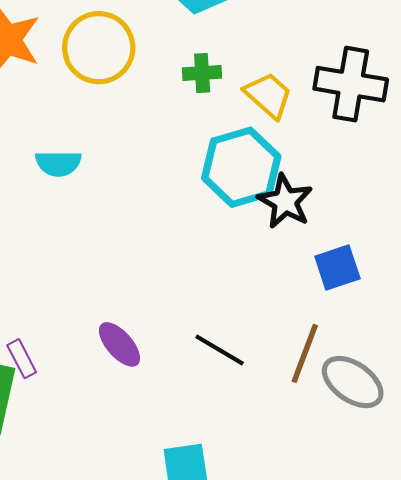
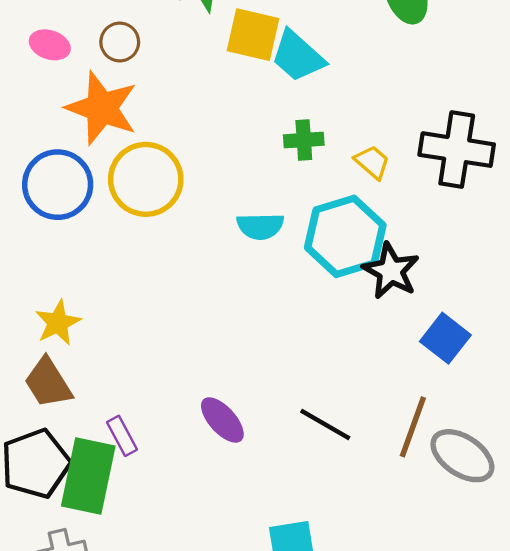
yellow circle: (99, 48) -> (146, 179), moved
yellow trapezoid: (268, 95) -> (372, 162), size x0.7
cyan semicircle: (58, 163) -> (260, 226), moved
blue square: (337, 267) -> (445, 338), turned -33

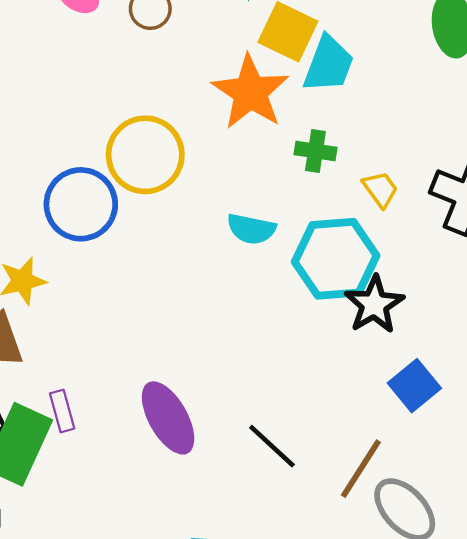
cyan trapezoid: (298, 56) -> (329, 64), turned -124
orange star: (102, 108) -> (250, 92), moved
blue circle: (58, 185) -> (81, 204), moved
purple ellipse: (222, 420) -> (168, 418), size x1.4

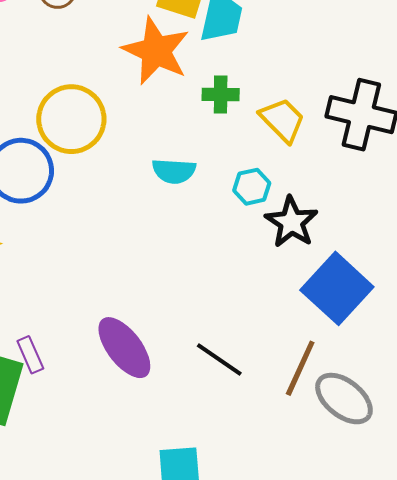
yellow trapezoid: (380, 189) -> (282, 120), size x1.4
cyan hexagon: (336, 259) -> (252, 187), size x0.5
blue square: (414, 386) -> (337, 288), size x1.5

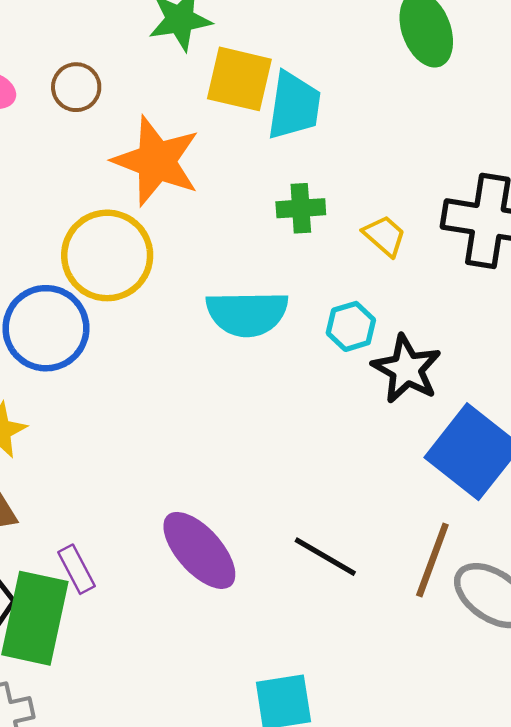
orange star: (156, 51) -> (156, 161), moved
yellow trapezoid: (282, 120) -> (385, 236), size x0.7
cyan semicircle: (174, 171) -> (247, 314), size x1.4

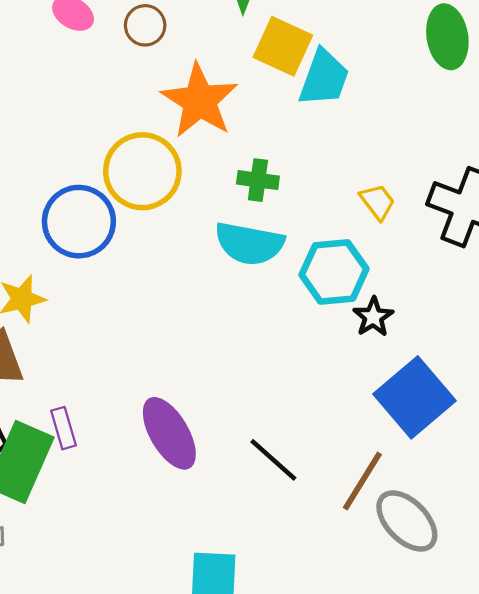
green cross: (301, 208) -> (258, 180), moved
cyan hexagon: (351, 326) -> (334, 272), size x1.6
black star: (407, 369) -> (373, 317), size x0.7

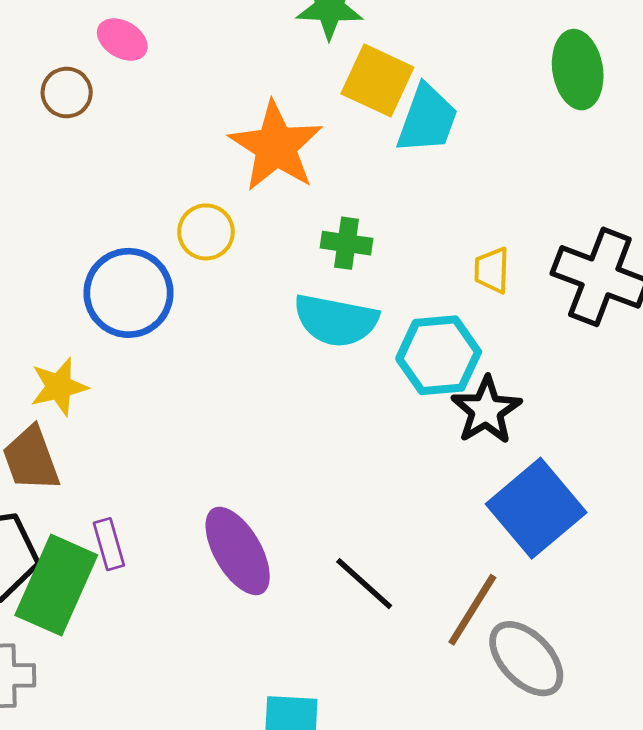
brown circle: (145, 25) -> (67, 93), moved
yellow circle: (142, 171) -> (206, 232), size x0.6
yellow trapezoid: (377, 202) -> (492, 270), turned -141
black star: (373, 317) -> (486, 410), size x1.4

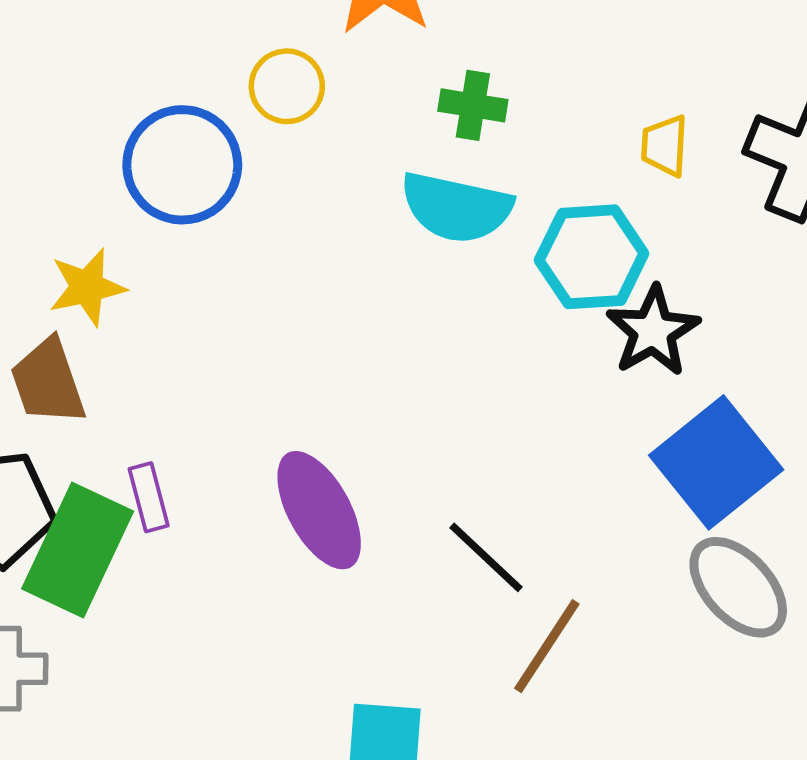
brown line: (472, 610) -> (547, 646), moved
gray ellipse: (526, 659) -> (738, 587), moved

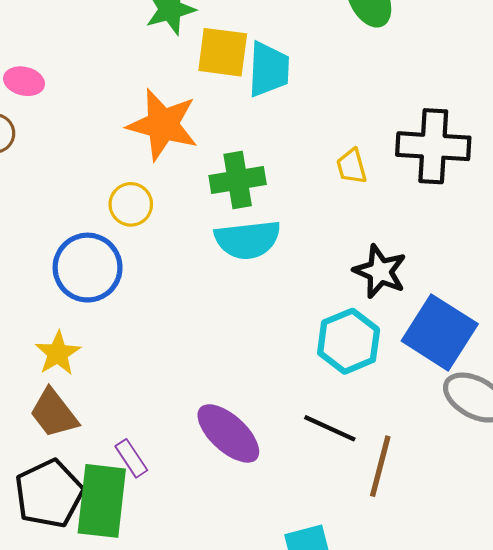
green cross: (473, 105) -> (238, 180), size x1.4
cyan hexagon: (592, 257) -> (349, 341), moved

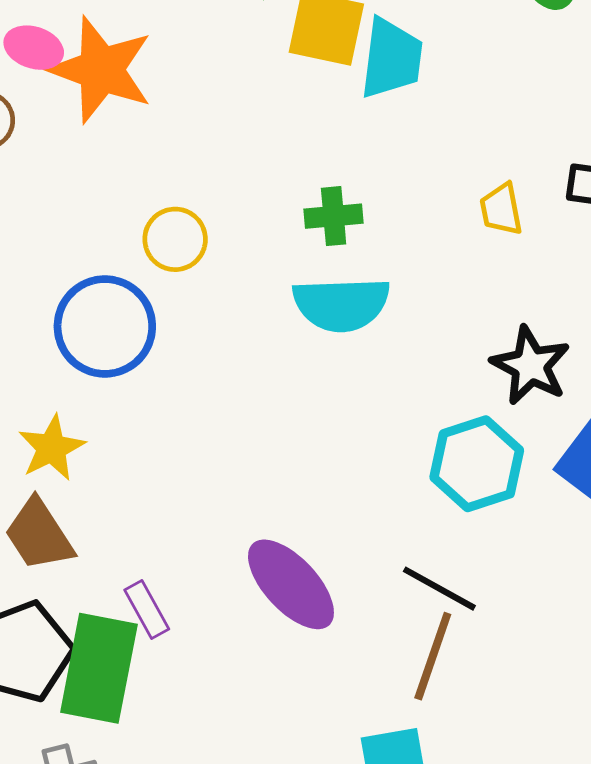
orange star: (163, 125) -> (101, 70), moved
green cross: (238, 180) -> (334, 216), size x0.7
brown line: (380, 466) -> (433, 656), moved

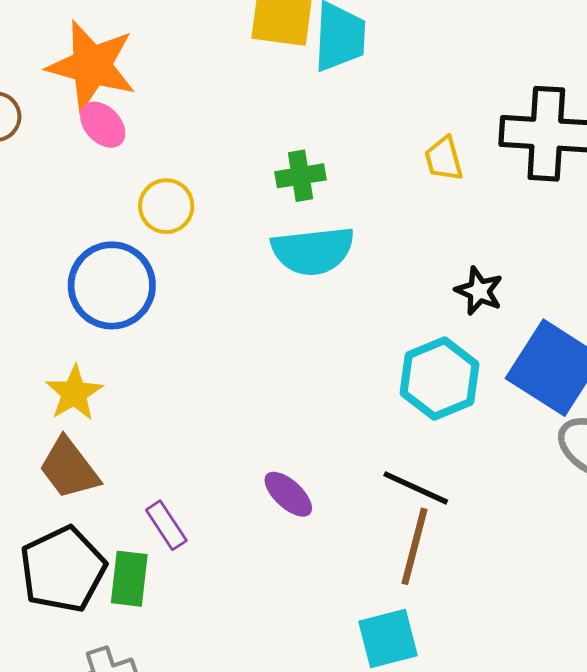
pink ellipse: (34, 48) -> (103, 125), moved, turned 33
black star: (530, 366) -> (479, 291), size x0.7
purple ellipse: (291, 584) -> (288, 494), size x0.6
green rectangle: (99, 668) -> (129, 579), size x0.6

